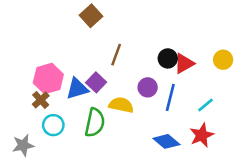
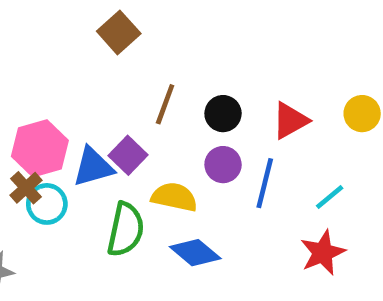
black circle: (168, 58) -> (223, 114), moved
cyan circle: (53, 125) -> (47, 204), moved
blue diamond: (166, 141) -> (195, 253), moved

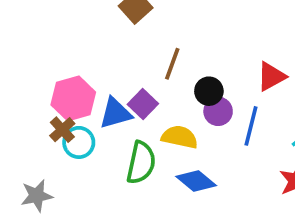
black circle: (223, 114) -> (209, 91), moved

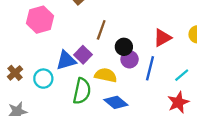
pink hexagon: (73, 98) -> (40, 20), moved
brown cross: (62, 130) -> (15, 73), moved

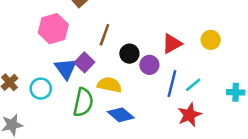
pink hexagon: (40, 20) -> (53, 29), moved
purple circle: (130, 59) -> (149, 65), moved
blue triangle: (66, 60) -> (66, 69), turned -50
blue line: (150, 68) -> (172, 84), moved

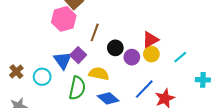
pink hexagon: (53, 29) -> (64, 19), moved
yellow circle: (211, 40) -> (151, 54), moved
blue line: (172, 84) -> (144, 89), moved, turned 30
cyan line: (193, 85) -> (180, 57), moved

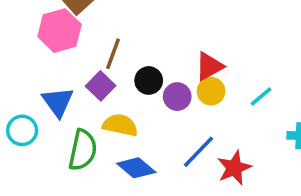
purple square: (78, 55) -> (101, 86), moved

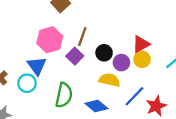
pink hexagon: (60, 31) -> (50, 40), moved
blue triangle: (58, 102) -> (37, 66), moved
yellow semicircle: (120, 125) -> (109, 80), moved

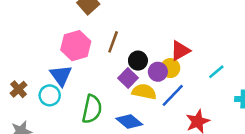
purple square: (75, 56) -> (128, 78), moved
yellow circle: (142, 59) -> (170, 68), moved
blue line: (134, 96) -> (173, 95), moved

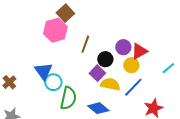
pink hexagon: (76, 46) -> (55, 30), moved
purple circle: (158, 72) -> (123, 47), moved
cyan circle: (50, 95) -> (53, 82), moved

